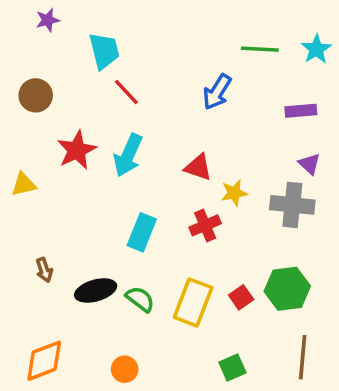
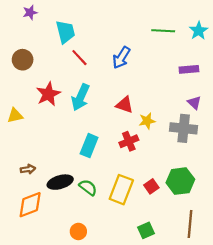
blue arrow: (217, 92) -> (121, 58), moved
brown arrow: (44, 270) -> (28, 169), turned -80
orange diamond: (44, 361) -> (30, 205), moved

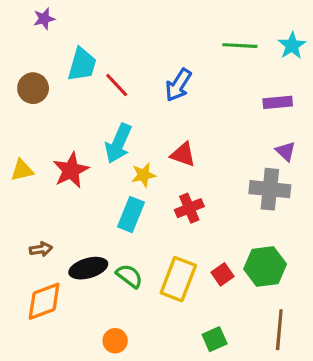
cyan trapezoid: (65, 32) -> (82, 64), moved, turned 30
red star: (48, 94) -> (71, 170), moved
yellow star: (147, 121) -> (144, 175), moved

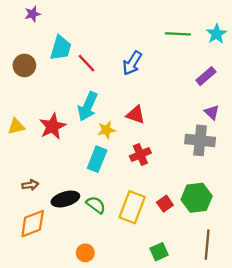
purple rectangle: (278, 102) -> (206, 76), turned -36

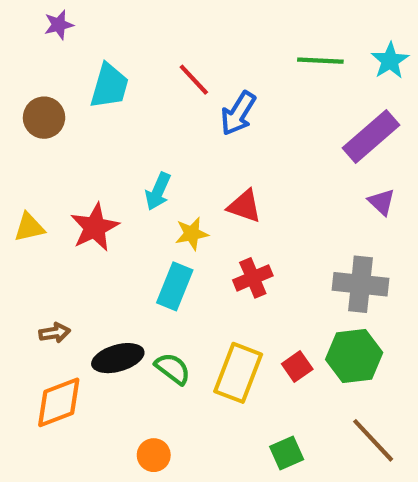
red line: (86, 63) -> (194, 80), moved
purple rectangle: (206, 76) -> (371, 137), size x1.5
cyan arrow: (88, 106) -> (158, 191), size x0.7
gray cross: (200, 140) -> (360, 284), moved
brown line: (207, 245) -> (373, 440), turned -48

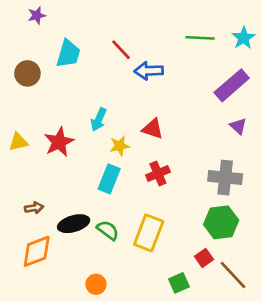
blue arrow: (238, 113) -> (149, 71), turned 56
red square: (297, 367) -> (204, 258), moved

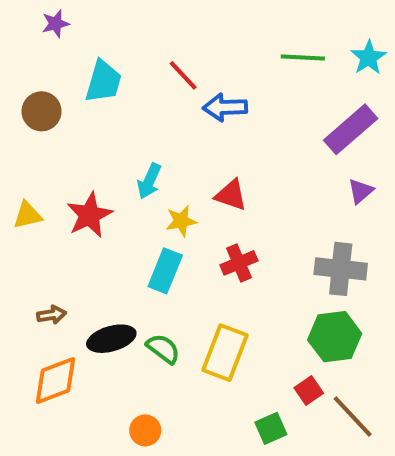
purple triangle: (238, 126) -> (361, 191), turned 36

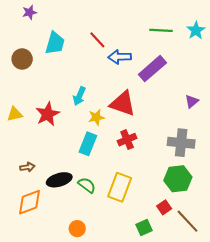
purple rectangle: (351, 129) -> (152, 69), moved
red triangle: (231, 195) -> (123, 104), size x1.5

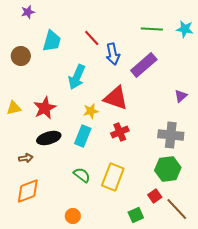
cyan star: (196, 30) -> (185, 29), turned -30
blue arrow: (120, 57) -> (113, 54), turned -100
cyan arrow: (79, 96) -> (77, 77), moved, size x1.4
black ellipse: (59, 180) -> (49, 138), moved

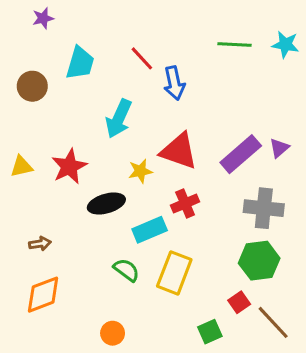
purple rectangle: (144, 65) -> (241, 154), moved
cyan rectangle: (83, 136) -> (150, 230), moved, turned 45
black ellipse: (49, 138) -> (106, 204), moved

